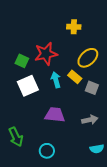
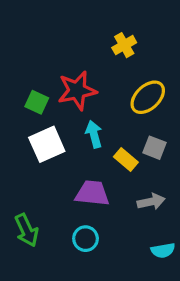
yellow cross: (74, 27) -> (124, 45), turned -32
yellow rectangle: (75, 77) -> (126, 160), moved
cyan circle: (47, 151) -> (86, 239), moved

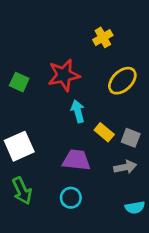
green square: (37, 102) -> (19, 82), moved
white square: (47, 144) -> (19, 146), moved
gray square: (155, 148) -> (131, 138), moved

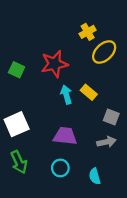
yellow ellipse: (122, 81) -> (104, 52), moved
yellow rectangle: (104, 132) -> (89, 92), moved
cyan semicircle: (135, 207) -> (95, 176), moved, turned 84

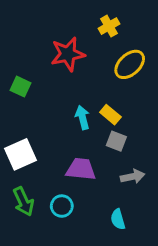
yellow cross: (88, 32) -> (109, 26), moved
red star: (54, 64) -> (68, 54), moved
gray square: (111, 117) -> (116, 141), moved
cyan circle: (60, 168) -> (62, 206), moved

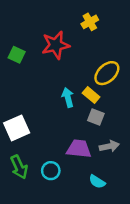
yellow ellipse: (130, 64) -> (107, 73), moved
green square: (20, 87) -> (17, 55), moved
purple trapezoid: (81, 169) -> (79, 149), moved
cyan semicircle: (118, 219) -> (97, 182), turned -42

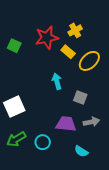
yellow cross: (90, 22) -> (75, 30), moved
yellow rectangle: (91, 95) -> (68, 52), moved
green arrow: (19, 167) -> (16, 139), turned 84

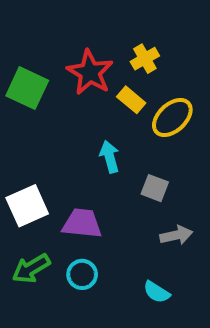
red star: (47, 38) -> (90, 72), turned -30
green square: (14, 46) -> (27, 88), size x1.5
purple trapezoid: (66, 124) -> (82, 223), moved

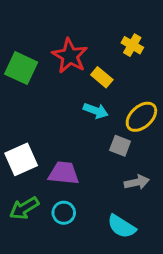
yellow cross: (145, 59) -> (132, 45), moved, turned -30
yellow ellipse: (172, 117) -> (141, 117), moved
cyan arrow: (110, 157) -> (96, 111), moved, turned 125
cyan semicircle: (157, 292) -> (122, 226), size x1.4

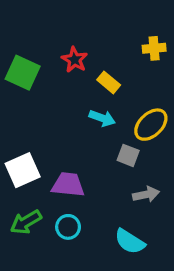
yellow cross: (132, 45) -> (154, 48), moved, turned -35
red star: (70, 56) -> (75, 60), size x0.7

